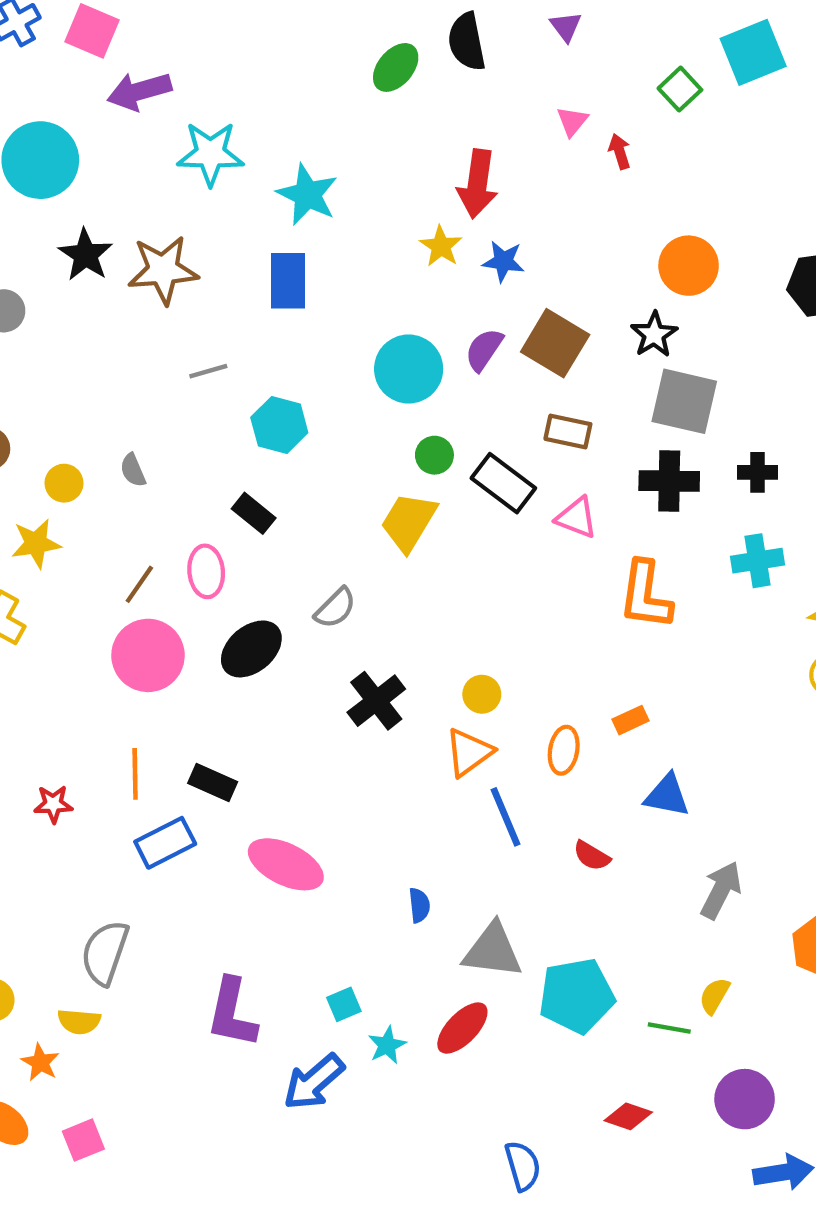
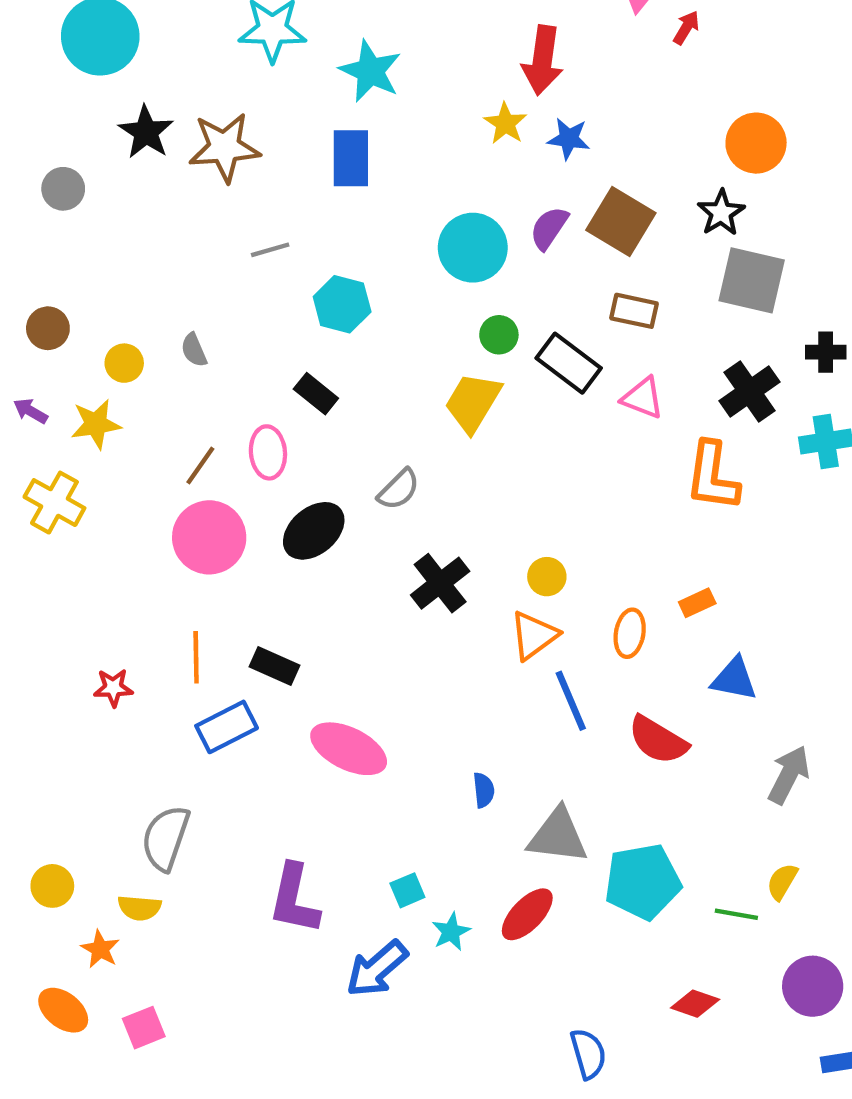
red arrow: (620, 151) -> (686, 28), turned 48
black cross: (669, 481) -> (749, 391), moved, turned -36
red semicircle: (592, 856) -> (658, 740), size x1.6

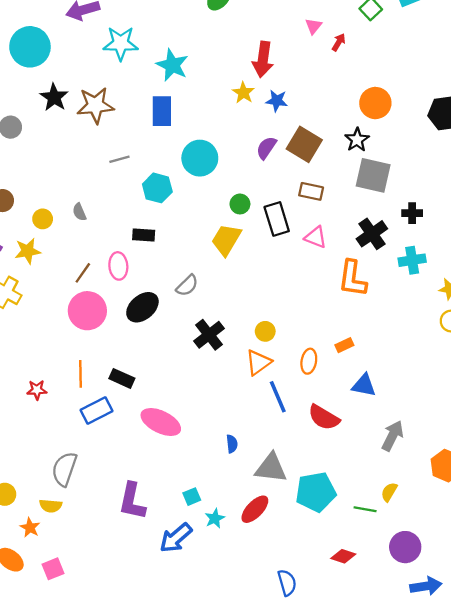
cyan circle: (473, 248) -> (200, 158), moved
black rectangle: (569, 363) -> (277, 219), turned 36
black rectangle: (316, 394) -> (144, 235), turned -35

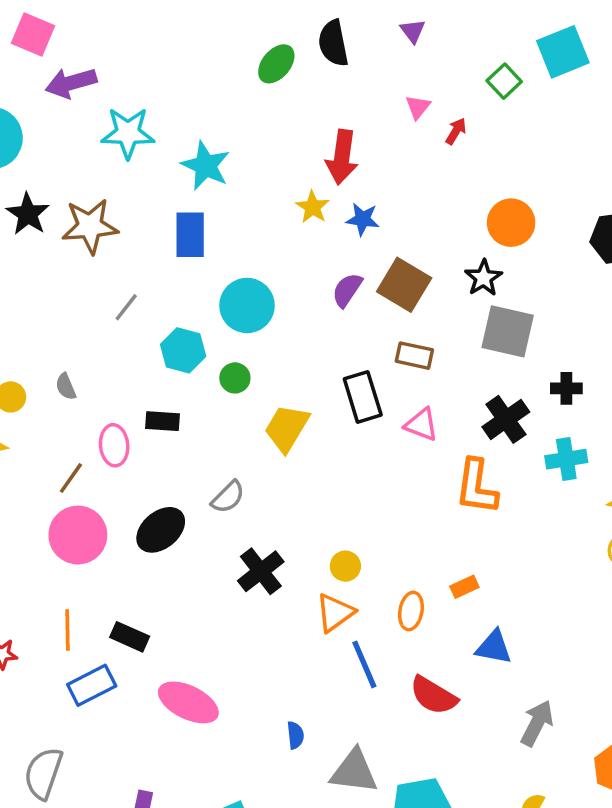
gray line: (119, 159) -> (126, 307), turned -36
green circle: (240, 204) -> (235, 378), moved
pink ellipse: (118, 266) -> (114, 445), moved

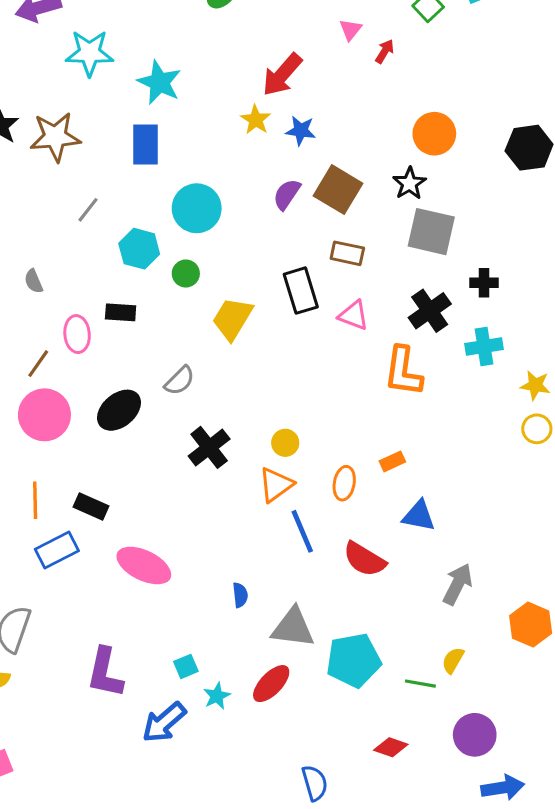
red arrow: (342, 157) -> (282, 75), turned 33

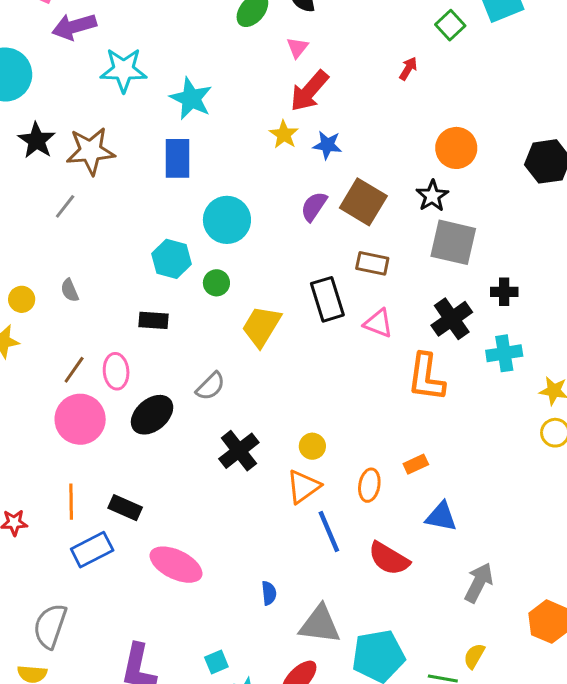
pink triangle: (350, 30) -> (297, 48), moved
gray line: (88, 210) -> (65, 206), moved
pink ellipse: (77, 334) -> (116, 371), moved

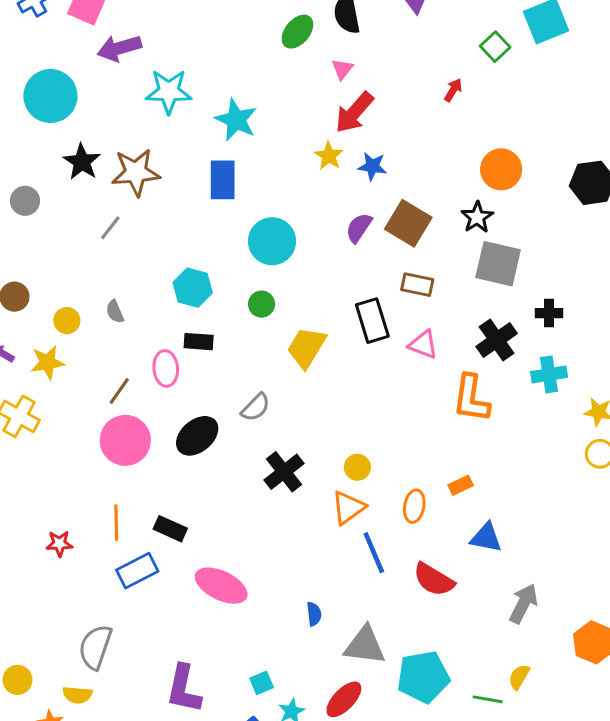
cyan hexagon: (172, 259) -> (193, 288), moved
pink ellipse: (116, 371) -> (166, 368), moved

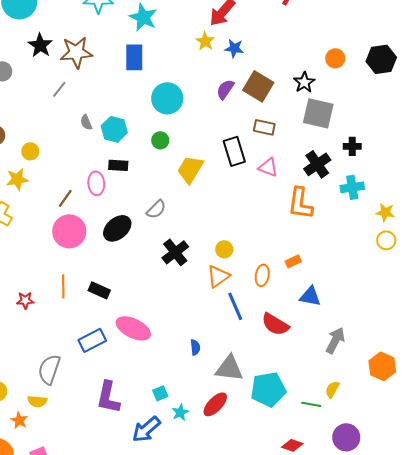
orange circle: (501, 169) -> (335, 58), moved, size x0.7
gray semicircle: (115, 312) -> (86, 122), moved
blue rectangle: (137, 571) -> (92, 340), moved

